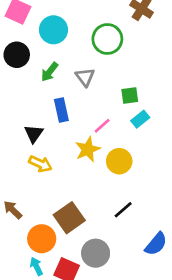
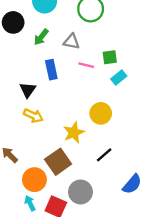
gray triangle: (85, 77) -> (72, 42), turned -42
pink line: (102, 126) -> (86, 65), moved, turned 56
yellow star: (88, 149) -> (74, 132), moved

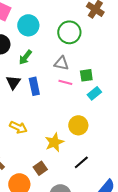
gray triangle: (72, 42) -> (61, 63), moved
black triangle: (28, 90) -> (13, 82), moved
brown square: (58, 162) -> (40, 168), size x0.6

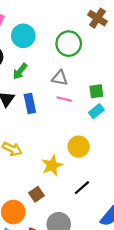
green square: (86, 75) -> (96, 91), moved

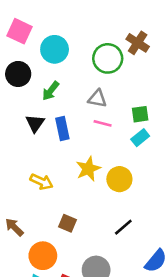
brown cross: (97, 18) -> (138, 43), moved
yellow star: (52, 165) -> (88, 169), moved
brown square: (37, 194) -> (67, 223), moved, turned -32

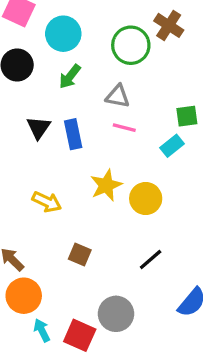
green arrow: (51, 91) -> (70, 77), moved
green square: (140, 114) -> (187, 116), moved
orange circle: (43, 256) -> (24, 296), moved

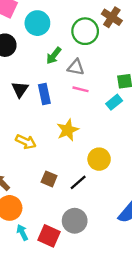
green arrow: (70, 77) -> (54, 56), moved
yellow circle: (146, 198) -> (99, 159), moved
black line: (151, 259) -> (78, 182), moved

